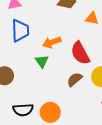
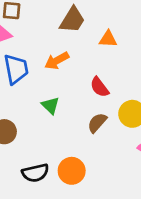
orange arrow: (52, 42) -> (57, 61), moved
red semicircle: (80, 53) -> (99, 87), size x0.7

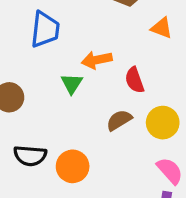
orange arrow: (57, 61) -> (97, 60), moved

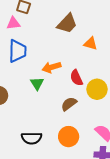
yellow circle: (163, 123) -> (97, 89), moved
black semicircle: (30, 156) -> (32, 138), moved
orange circle: (73, 166) -> (69, 137), moved

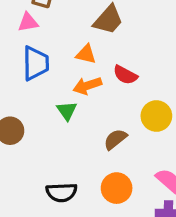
orange triangle: (91, 44) -> (86, 54), moved
red semicircle: (76, 78) -> (125, 75), moved, turned -35

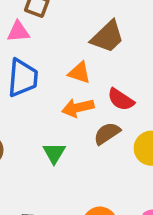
green triangle: (67, 111) -> (54, 153), moved
brown semicircle: (115, 139) -> (107, 133), moved

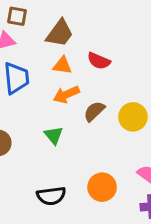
brown trapezoid: (107, 37) -> (60, 33), moved
red semicircle: (121, 100) -> (99, 61), moved

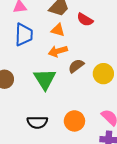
red semicircle: (99, 61) -> (85, 20), moved
green triangle: (54, 135) -> (45, 79), size x1.6

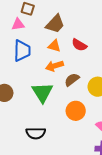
red semicircle: (85, 20) -> (79, 45), moved
orange circle: (74, 121) -> (76, 111), moved

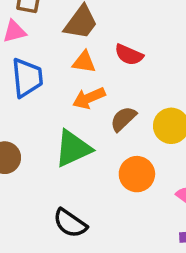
green triangle: (42, 92) -> (73, 148), turned 45
black semicircle: (36, 133) -> (70, 223), turned 42

